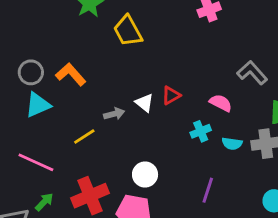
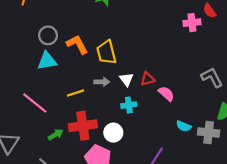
yellow trapezoid: (128, 31) -> (106, 52), moved
pink semicircle: (221, 103) -> (166, 94), moved
cyan cross: (201, 131) -> (129, 105), moved
red cross: (90, 196) -> (83, 126), moved
green arrow: (44, 202) -> (56, 135), moved

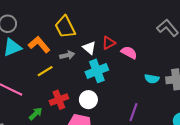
orange L-shape: (77, 44) -> (39, 45), moved
cyan cross: (129, 105) -> (97, 71), size x1.5
red cross: (83, 126) -> (59, 100), size x0.7

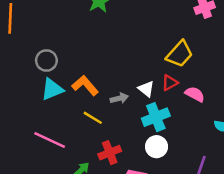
yellow trapezoid: (65, 27) -> (180, 54), moved, turned -110
yellow line: (45, 71) -> (93, 118), turned 63
white circle: (88, 100) -> (156, 147), moved

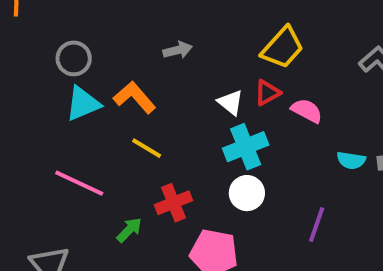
gray arrow: (119, 98) -> (178, 50), moved

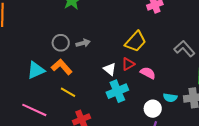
gray circle: (74, 58) -> (61, 43), moved
white circle: (247, 193) -> (153, 109), moved

